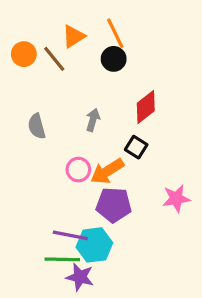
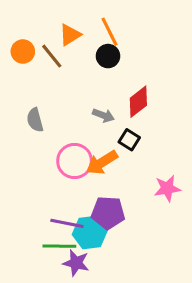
gray arrow: (93, 120) -> (103, 115), moved, turned 95
pink circle: (78, 170) -> (75, 161), size x1.5
purple pentagon: (114, 205) -> (108, 213), moved

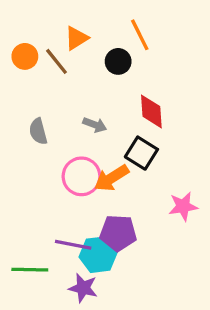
orange line: (110, 32) -> (140, 35), moved
red diamond: (138, 102) -> (151, 111), turned -56
gray arrow: (103, 115) -> (95, 125), moved
black square: (129, 140) -> (141, 153), size x1.4
green line: (59, 246) -> (30, 270), moved

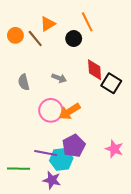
black square: (141, 153) -> (111, 83), moved
pink star: (183, 206) -> (114, 149), moved, turned 30
purple pentagon: (118, 233) -> (74, 146), turned -30

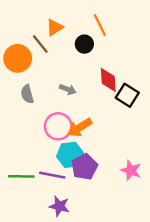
orange circle: (15, 35) -> (18, 58), moved, size x1.5
cyan hexagon: (61, 159) -> (70, 155), moved
green line: (19, 169) -> (21, 176), moved

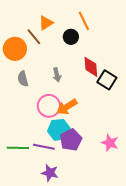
gray arrow: (68, 89) -> (57, 75), turned 56

